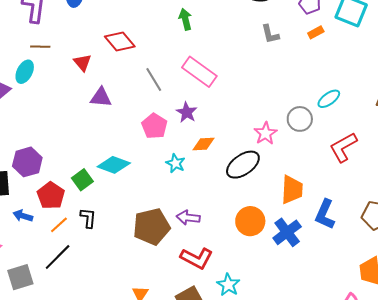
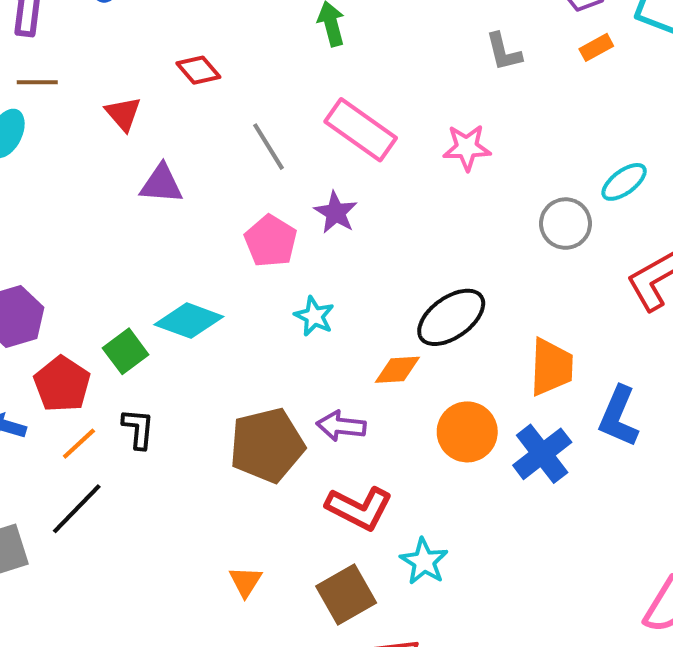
red diamond: (120, 41) -> (198, 70), size x0.7
pink star: (265, 133) -> (467, 147), moved, turned 30
orange diamond: (203, 144) -> (397, 370), moved

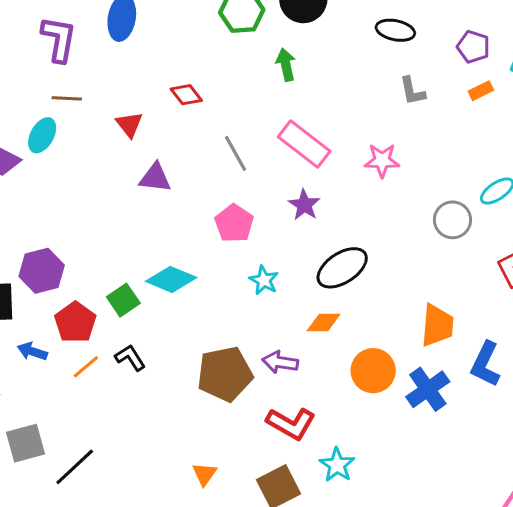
purple star: (336, 213) -> (304, 205), moved
black ellipse: (451, 317) -> (342, 268), moved
black L-shape: (138, 429) -> (130, 358), turned -40
black line: (77, 509) -> (75, 467), moved

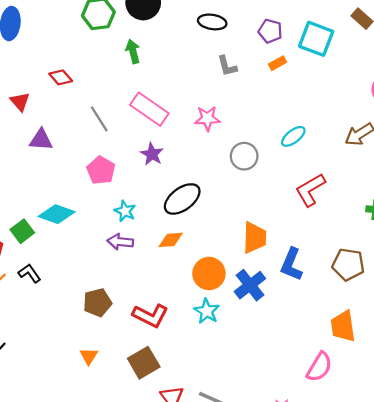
gray circle: (453, 220) -> (244, 156), moved
purple arrow: (280, 362) -> (120, 242), moved
brown pentagon: (225, 374) -> (97, 303), moved, size x0.7
cyan star: (337, 465) -> (207, 311), moved

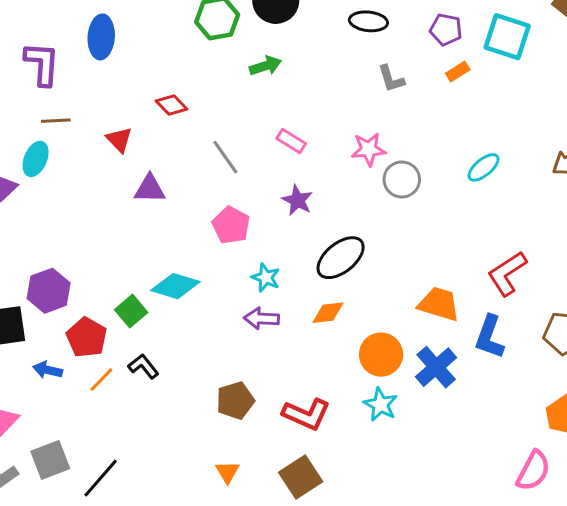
green arrow: (133, 52) -> (265, 66), turned 90
pink rectangle: (149, 109) -> (291, 141), size x0.6
gray circle: (244, 156) -> (402, 179), moved
red L-shape: (310, 190) -> (507, 273), moved
orange trapezoid: (254, 238) -> (439, 304), turned -72

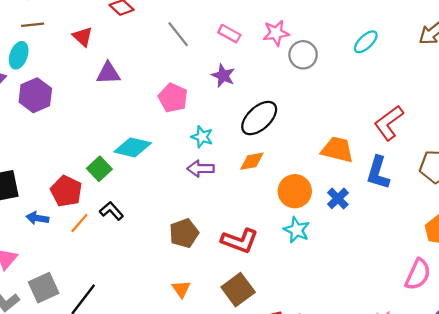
pink rectangle: (291, 141) -> (229, 34), moved
gray line: (225, 157) -> (178, 34), moved
purple hexagon: (49, 291) -> (35, 95), moved
blue cross: (436, 367) -> (338, 198), size x0.7

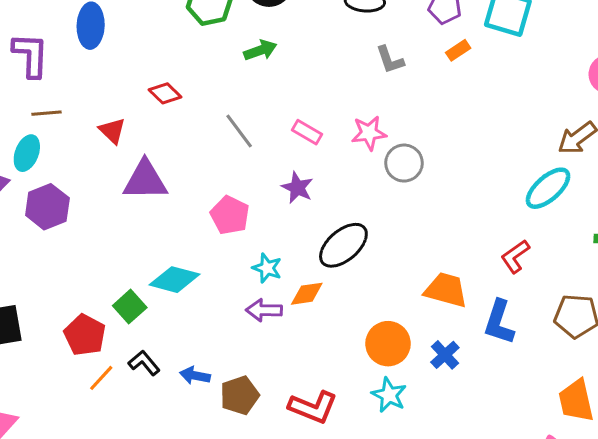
cyan ellipse: (366, 42) -> (548, 188), moved, size x1.4
purple triangle: (108, 73) -> (145, 180), size x1.4
red L-shape: (389, 123) -> (515, 256), size x0.7
orange diamond: (252, 161) -> (307, 294), moved
blue arrow: (37, 218) -> (195, 375), moved

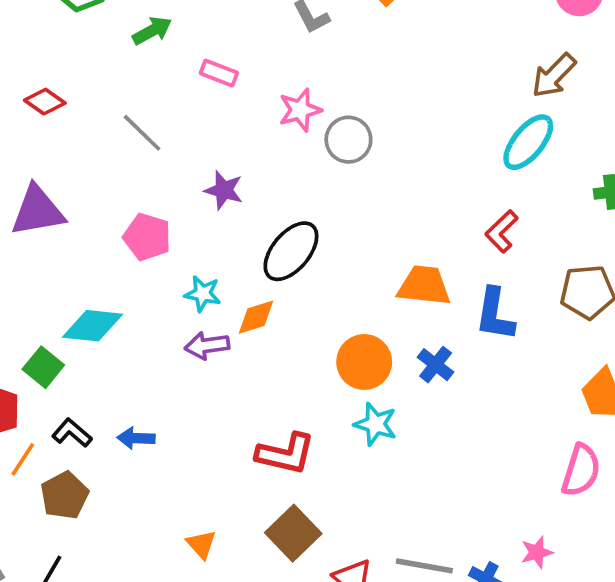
pink rectangle: (307, 132) -> (219, 73), moved
brown pentagon: (240, 395) -> (64, 495), moved

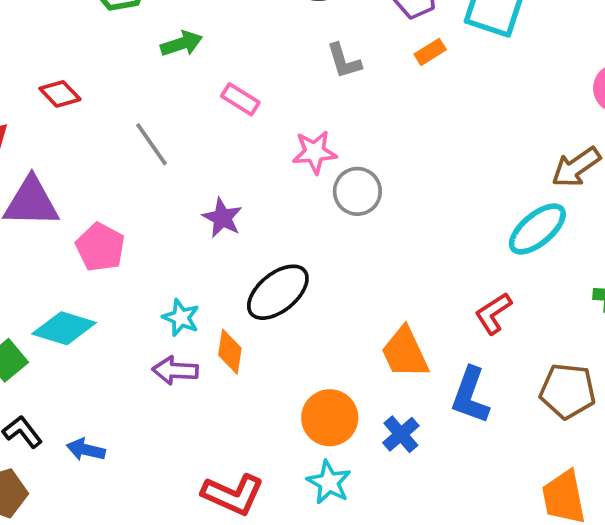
pink pentagon: (147, 237) -> (100, 247), moved
orange trapezoid: (424, 286) -> (405, 353), turned -132
orange diamond: (256, 317) -> (230, 352), turned -75

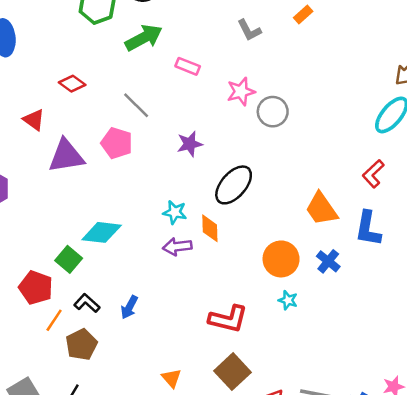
green arrow: (182, 44) -> (144, 38), size x1.4
purple star: (222, 218) -> (190, 144), turned -30
pink pentagon: (100, 247) -> (117, 143), moved
blue arrow: (86, 450) -> (129, 307), turned -65
cyan star: (329, 482) -> (288, 300), size x0.7

